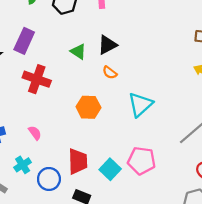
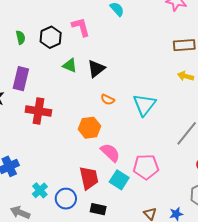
green triangle: (78, 52) -> (70, 65), moved
orange semicircle: (110, 73) -> (108, 100), moved
cyan triangle: (140, 105) -> (144, 105), moved
pink semicircle: (35, 133) -> (110, 153), moved, size x1.5

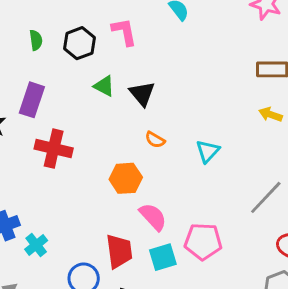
black triangle: (96, 69) -> (142, 94), turned -36
cyan triangle: (144, 105) -> (208, 151), size x0.7
cyan square: (119, 180) -> (163, 257), turned 36
cyan cross: (40, 190) -> (36, 245), moved

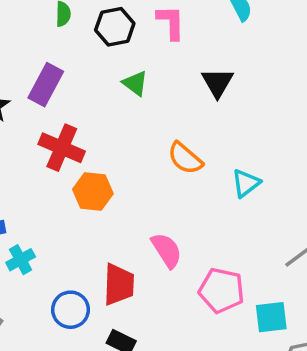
black triangle: (142, 94) -> (218, 83), moved
orange semicircle: (155, 140) -> (185, 158), size x1.5
orange hexagon: (126, 178) -> (93, 191), moved
cyan square: (163, 257) -> (271, 317), moved

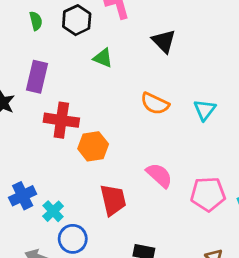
red trapezoid: (119, 285) -> (113, 200), moved
blue circle: (70, 310) -> (73, 239), moved

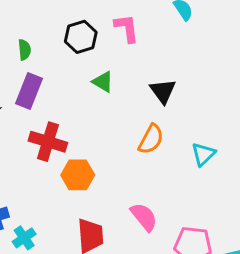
green semicircle: (36, 21) -> (25, 50), moved
black triangle: (164, 41) -> (163, 91), moved
orange semicircle: (155, 104) -> (151, 139), turned -96

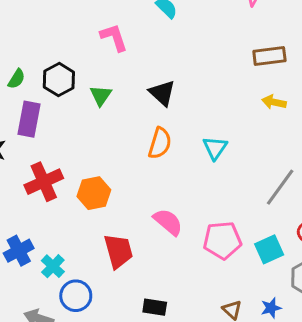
black hexagon: (81, 37) -> (59, 80), moved
green semicircle: (25, 50) -> (17, 79), turned 48
green triangle: (103, 82) -> (101, 95), turned 45
red cross: (48, 142) -> (44, 182), moved, turned -30

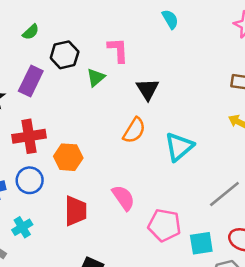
pink L-shape: (114, 37) -> (118, 50), moved
green semicircle: (17, 79) -> (31, 32), moved
cyan triangle: (215, 148) -> (179, 147), size x1.4
cyan cross: (53, 266) -> (22, 227), moved
blue circle: (76, 296) -> (30, 180), moved

